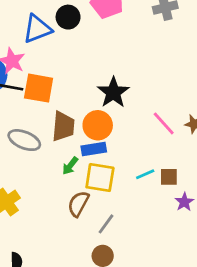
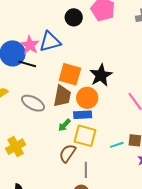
blue triangle: (37, 29) -> (50, 42), moved
orange square: (39, 88) -> (70, 74), moved
cyan line: (145, 174) -> (117, 145), moved
gray line: (106, 224) -> (86, 170), turned -42

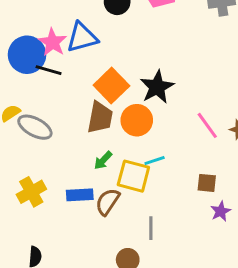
orange square: (70, 74) -> (111, 86), turned 30
gray ellipse: (33, 103) -> (35, 127), moved
blue rectangle: (83, 115) -> (80, 195), moved
cyan line: (117, 145) -> (155, 161), moved
gray line: (86, 170) -> (151, 228), moved

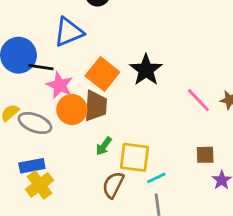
pink star: (52, 42) -> (60, 85), moved
orange circle: (137, 120) -> (72, 110), moved
cyan line: (155, 161) -> (156, 178), moved
blue rectangle: (80, 195) -> (32, 166), moved

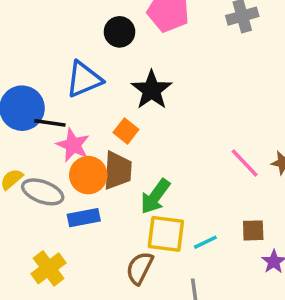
black star: (146, 70) -> (152, 90), moved
orange square: (102, 74) -> (126, 131), size x0.6
green arrow: (104, 146) -> (155, 196), moved, size x1.5
blue rectangle: (32, 166) -> (84, 218), moved
cyan line: (156, 178) -> (205, 242), moved

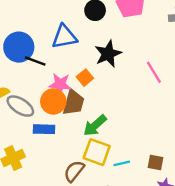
pink star: (73, 145) -> (60, 84), moved, turned -30
pink line: (245, 163) -> (154, 72), moved

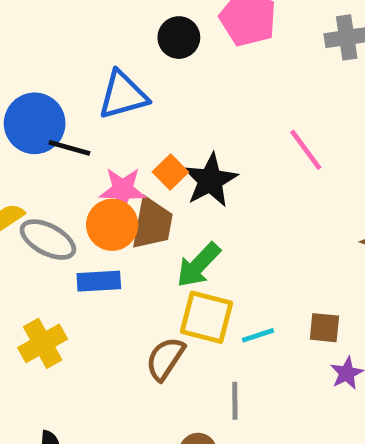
black star: (108, 54) -> (210, 180), moved

